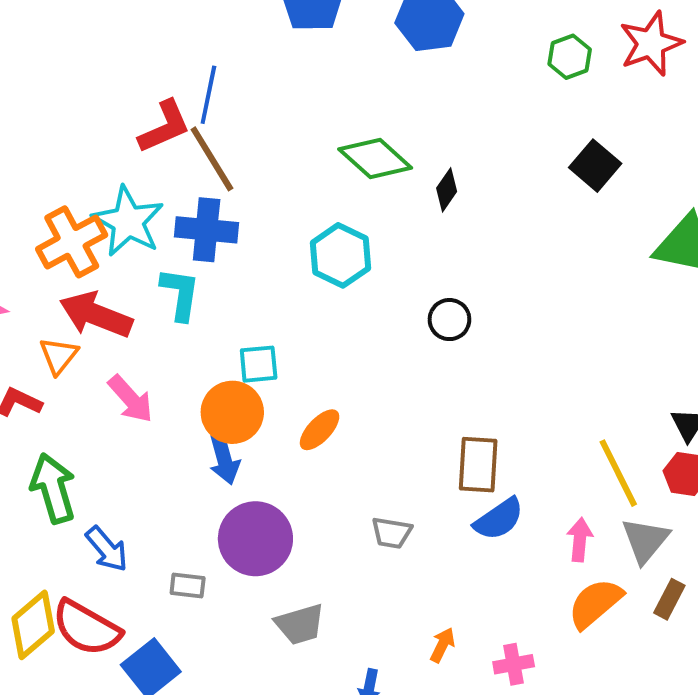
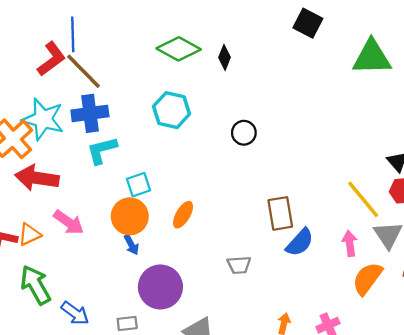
cyan L-shape: (180, 294) -> (102, 150), moved, turned -100
orange triangle: (59, 356) -> (29, 235), moved, turned 40
blue arrow: (224, 459) -> (131, 245), size x0.7

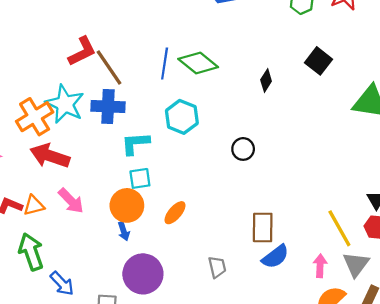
blue line: (73, 34) -> (165, 63), moved
black diamond: (225, 57) -> (266, 80), moved
cyan L-shape: (102, 150) -> (135, 143), moved
gray trapezoid: (239, 265) -> (217, 267), turned -110

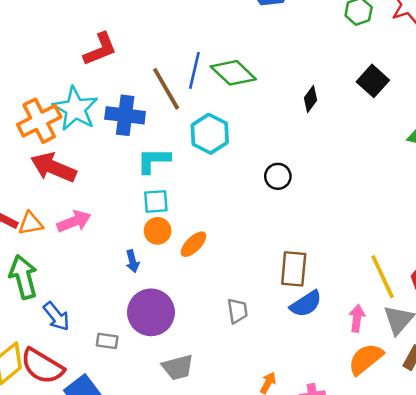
brown line: (109, 68) -> (166, 89), moved
pink arrow: (71, 201) -> (74, 221), turned -72
orange circle: (127, 205) -> (158, 231), moved, size x0.7

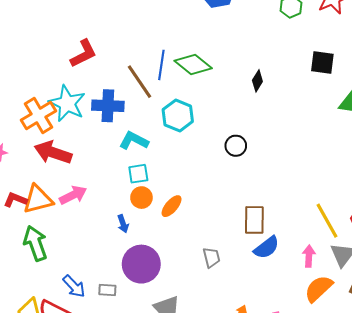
black square: (373, 81) -> (322, 63), moved, turned -30
cyan L-shape: (153, 160) -> (134, 141), turned 32
orange triangle: (31, 223) -> (38, 199), size x1.5
blue arrow: (56, 316) -> (74, 286), moved

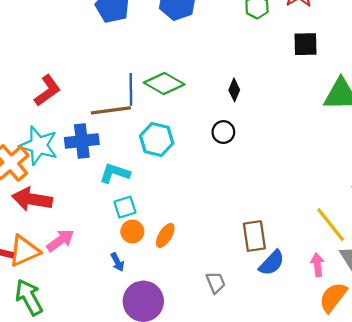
black square: (322, 63) -> (306, 44), moved
brown line: (140, 82) -> (111, 110), turned -54
black circle: (236, 146) -> (223, 132), moved

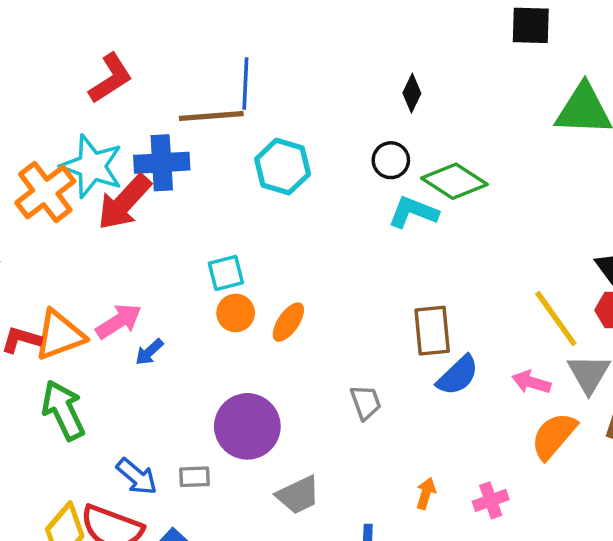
green diamond: (164, 83) -> (454, 181), moved
cyan L-shape: (115, 173) -> (413, 212), moved
red arrow: (32, 199) -> (124, 202), moved, turned -60
blue arrow: (117, 262) -> (149, 352), moved, turned 72
pink arrow: (317, 265) -> (531, 382), turned -70

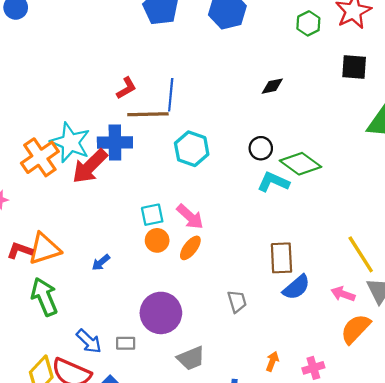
red L-shape: (111, 78) -> (126, 88), moved, size x0.7
black diamond: (412, 93) -> (272, 86), moved, turned 50
pink arrow: (119, 321) -> (190, 217), moved, turned 72

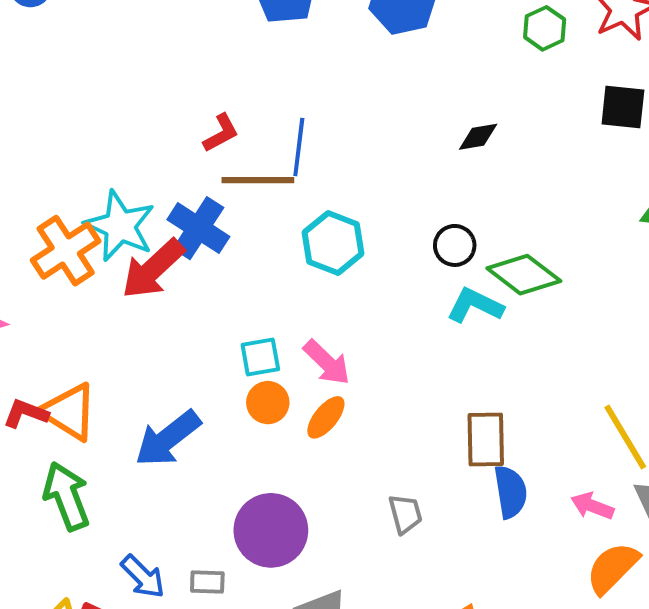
blue cross: (115, 142) -> (198, 228), turned 32
orange triangle: (44, 249) -> (69, 412), turned 48
blue arrow: (101, 262) -> (168, 439), size x2.0
blue semicircle: (296, 287) -> (511, 492), turned -60

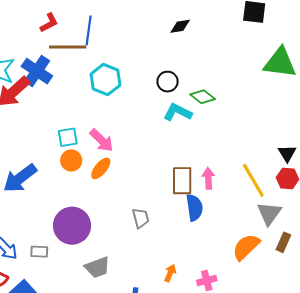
green diamond: (524, 275) -> (203, 97), size x0.7
pink arrow: (592, 506) -> (208, 178), moved, turned 65

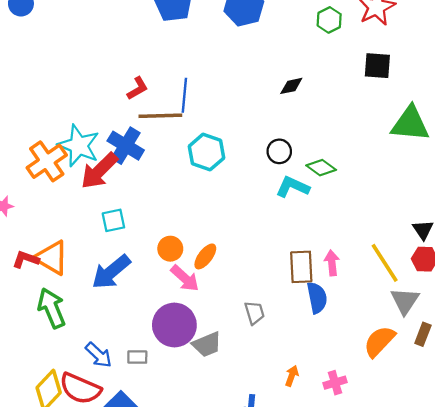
cyan square: (68, 137) -> (113, 220), moved
pink arrow: (102, 140) -> (185, 278), moved
gray trapezoid: (97, 267) -> (207, 345), moved

